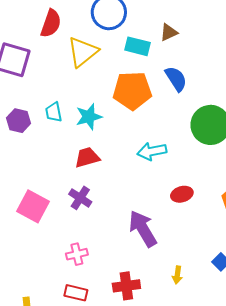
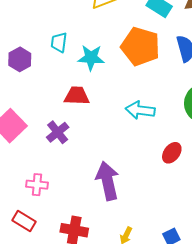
purple hexagon: (19, 121) -> (20, 59), moved
red ellipse: (182, 194) -> (172, 153), moved, turned -55

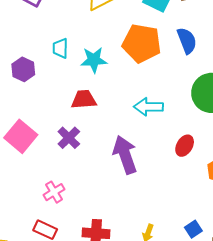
purple arrow: (107, 181) -> (125, 155), moved
pink cross: (37, 185) -> (54, 192), turned -30

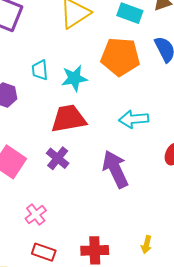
red trapezoid: (84, 99) -> (69, 119), size x1.4
pink cross: (54, 192) -> (36, 215), moved

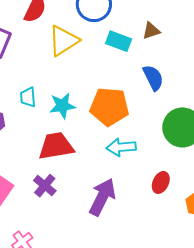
orange pentagon: (120, 57) -> (109, 107), moved
purple arrow: (115, 169) -> (102, 197), turned 51

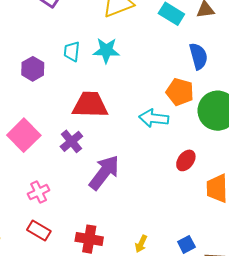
cyan star: (62, 106) -> (106, 50), moved
orange pentagon: (109, 107) -> (180, 92), moved, size x0.7
purple arrow: (102, 197) -> (104, 173), moved

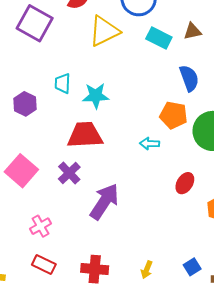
cyan star: (106, 50) -> (96, 96), moved
cyan arrow: (154, 118) -> (150, 144), size x0.7

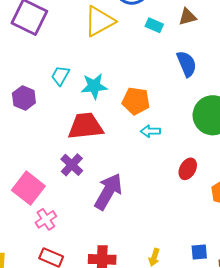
cyan rectangle: (159, 38) -> (154, 25), size x0.7
cyan trapezoid: (63, 83) -> (60, 76), turned 30
orange pentagon: (174, 115) -> (136, 101), moved
pink square: (21, 171) -> (28, 188), moved
blue square: (192, 267) -> (199, 252), turned 30

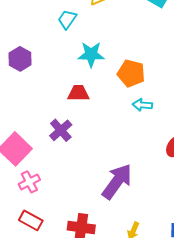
cyan trapezoid: (60, 76) -> (67, 19), moved
red trapezoid: (85, 126) -> (78, 93), size x0.6
purple arrow: (108, 191) -> (117, 181), moved

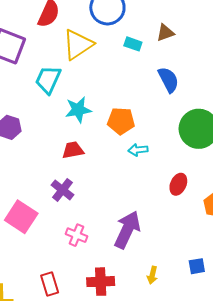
cyan trapezoid: (67, 19) -> (48, 80), size x1.4
pink cross: (29, 182) -> (76, 235), moved, turned -30
red rectangle: (31, 220) -> (50, 284), turned 55

